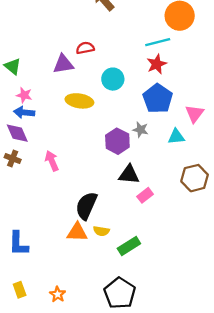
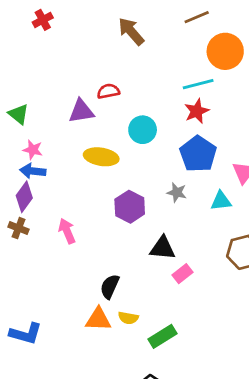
purple diamond: (17, 133) -> (24, 197), turned 60
purple hexagon: (117, 141) -> (130, 207), moved
black semicircle: (86, 206) -> (110, 287), size x0.7
blue L-shape: (18, 244) -> (26, 334), turned -75

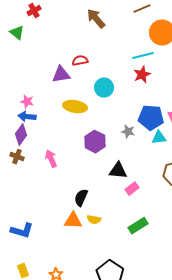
green triangle: (19, 114) -> (17, 33), moved
blue pentagon: (198, 154) -> (151, 118), moved, turned -30
green rectangle: (162, 336) -> (138, 226), moved

